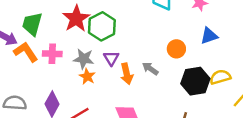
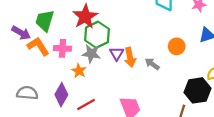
green hexagon: (102, 26) -> (97, 35), moved
orange arrow: (127, 74) -> (130, 57), moved
orange star: (87, 76) -> (79, 71), moved
black hexagon: (195, 81) -> (197, 90), moved

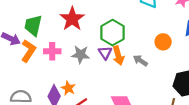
green hexagon: (97, 35) -> (112, 33), moved
orange L-shape: (38, 46) -> (28, 51), turned 70
orange star: (79, 71) -> (68, 88), moved

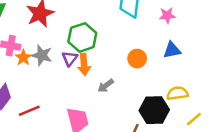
gray arrow: (140, 61) -> (106, 86), moved, turned -80
orange star: (68, 88) -> (23, 58), moved

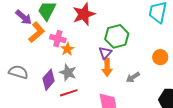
gray star: (42, 55) -> (68, 72), moved
orange arrow: (84, 64) -> (107, 67), moved

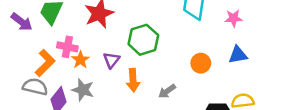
orange L-shape: (37, 32) -> (45, 63), moved
purple triangle: (105, 53) -> (112, 60), moved
gray semicircle: (18, 72) -> (35, 87), moved

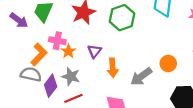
green hexagon: (143, 40) -> (122, 18), moved
orange circle: (201, 63) -> (168, 63), moved
gray arrow: (167, 91) -> (141, 77), size x1.5

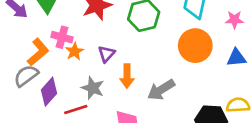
orange circle: (168, 63) -> (195, 46), moved, size x1.6
gray semicircle: (31, 74) -> (26, 76), turned -54
gray star: (71, 76) -> (93, 88), moved

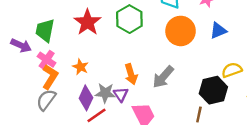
pink cross: (62, 37) -> (47, 60), moved, turned 36
purple triangle: (106, 54) -> (121, 94), moved
purple diamond: (49, 92) -> (86, 98), moved

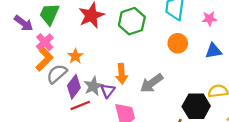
orange circle: (181, 31) -> (178, 43), size x0.7
gray star: (105, 93) -> (93, 86), turned 30
gray semicircle: (46, 100) -> (57, 74), moved

